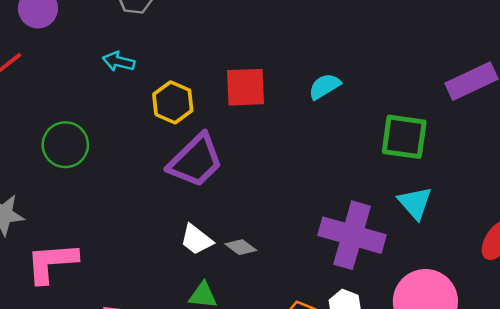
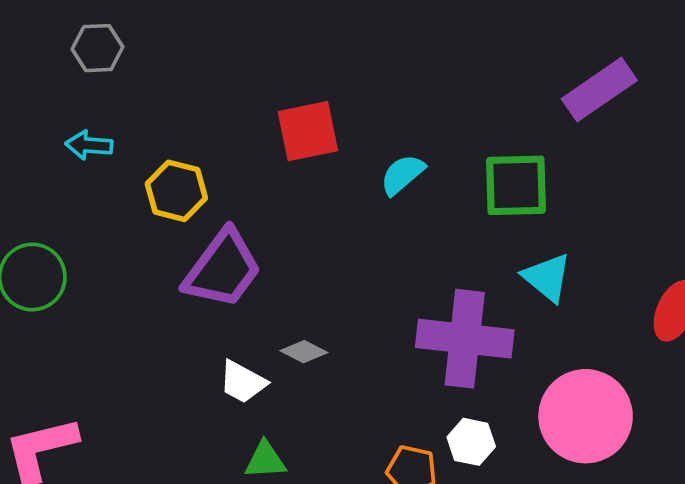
cyan semicircle: (324, 86) -> (402, 175), moved
red square: (245, 87) -> (308, 131), moved
gray diamond: (241, 247) -> (304, 352), moved

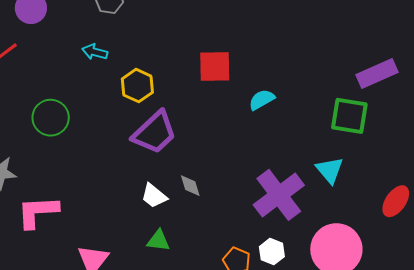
green square: (516, 185) -> (349, 116), moved
purple cross: (465, 339) -> (279, 195), turned 36
gray diamond: (304, 352) -> (190, 186), turned 35

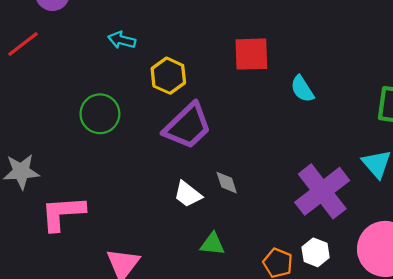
cyan semicircle: (262, 100) -> (302, 89), turned -92
green circle: (51, 118) -> (100, 114), moved
green triangle: (158, 241) -> (212, 244), moved

